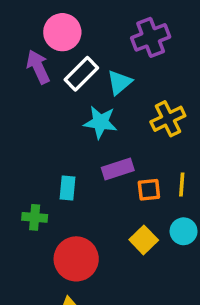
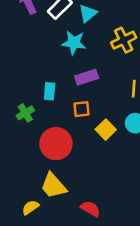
orange square: (149, 190) -> (81, 109), moved
green cross: (35, 217) -> (25, 113), turned -36

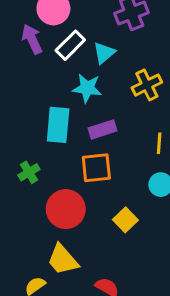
cyan rectangle: (50, 91) -> (58, 125), moved, size x1.6
orange square: (81, 109) -> (96, 168), size x1.5
yellow square: (106, 130) -> (125, 220), moved

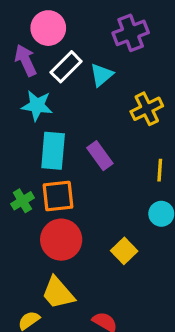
cyan star: (87, 88) -> (37, 106), moved
purple rectangle: (102, 129) -> (100, 156), turned 72
orange square: (96, 168) -> (58, 196), moved

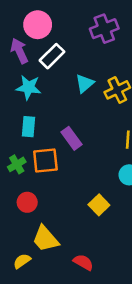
cyan triangle: (102, 75) -> (85, 83), moved
cyan rectangle: (53, 151) -> (28, 127), moved, size x0.7
purple rectangle: (100, 156) -> (72, 138), moved
red circle: (61, 240) -> (27, 202), moved, size x0.6

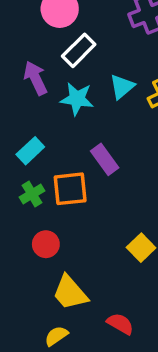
purple arrow: (19, 51) -> (35, 78), moved
cyan star: (28, 87) -> (77, 99), moved
cyan rectangle: (28, 127) -> (30, 151), moved, turned 42
yellow semicircle: (22, 261) -> (56, 336), moved

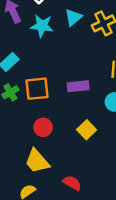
purple rectangle: (105, 159) -> (78, 86), moved, turned -60
red circle: (46, 244) -> (43, 127), moved

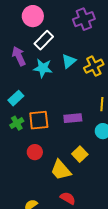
red circle: (43, 127) -> (35, 152), moved
yellow trapezoid: (37, 161) -> (61, 170), moved

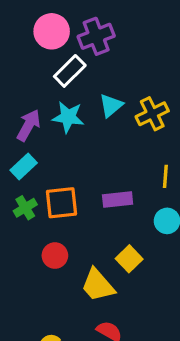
purple cross: (84, 19) -> (96, 36), moved
purple arrow: (19, 56) -> (29, 125), moved, turned 54

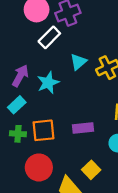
cyan star: (68, 117) -> (48, 83), moved, turned -30
green cross: (25, 208) -> (18, 134), turned 35
red circle: (55, 256) -> (39, 167), size x1.5

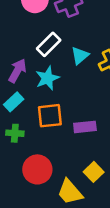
white rectangle: (49, 37) -> (49, 44), moved
orange square: (43, 130) -> (50, 116), moved

